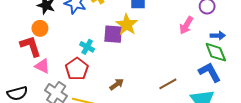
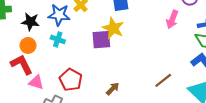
cyan cross: (87, 47) -> (58, 39), moved

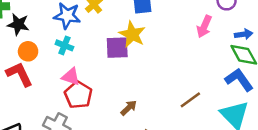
black star: (30, 22) -> (18, 24), moved
pink triangle: (36, 82) -> (71, 77), moved

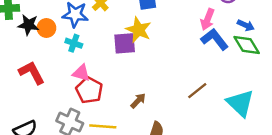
blue arrow: (244, 34) -> (246, 25), turned 35
orange circle: (28, 51) -> (46, 28), moved
blue L-shape: (239, 80) -> (215, 39), moved

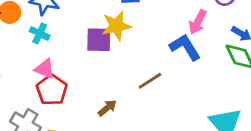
yellow star: (139, 30) -> (116, 26), turned 30
blue L-shape: (215, 39) -> (185, 47), moved
brown line: (197, 91) -> (150, 81), moved

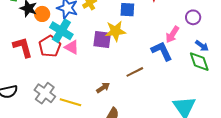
cyan cross: (40, 33) -> (61, 31), size x1.6
pink triangle: (45, 69) -> (72, 47), moved
red pentagon: (52, 90) -> (50, 46), moved

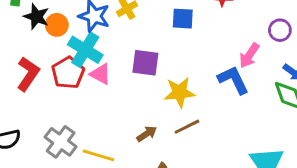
yellow star: (115, 31) -> (180, 92), moved
red L-shape: (23, 47) -> (28, 74), turned 50
brown line: (135, 72) -> (187, 127), moved

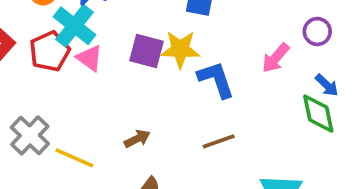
blue L-shape: (233, 80) -> (216, 79), moved
yellow star: (180, 92) -> (180, 49), moved
brown line: (187, 127) -> (219, 141), moved

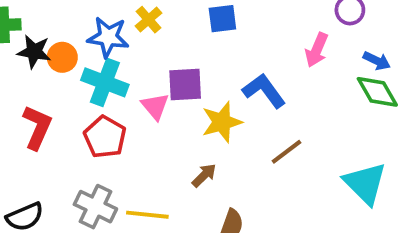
yellow star: (180, 49) -> (222, 122), moved
red pentagon: (50, 51) -> (105, 137), moved
pink triangle: (89, 58) -> (155, 106), moved, turned 32

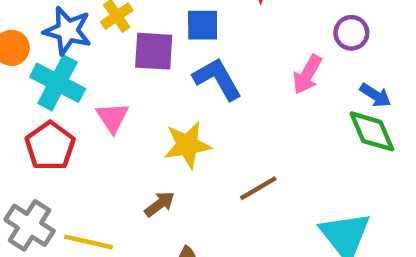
purple square: (185, 84) -> (154, 51), moved
blue L-shape: (264, 91) -> (217, 79), moved

